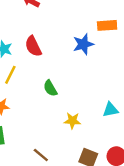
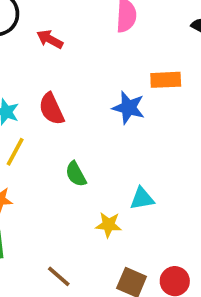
blue star: (83, 44) -> (128, 108), turned 30
cyan triangle: (111, 110) -> (142, 199), moved

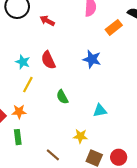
orange rectangle: (166, 80) -> (114, 27), moved, turned -35
yellow star: (109, 225) -> (80, 136), moved

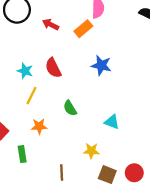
orange rectangle: (114, 27) -> (83, 29), moved
cyan triangle: (100, 111) -> (112, 122), turned 32
orange star: (19, 112) -> (39, 126), moved
brown line: (53, 155) -> (62, 172), turned 48

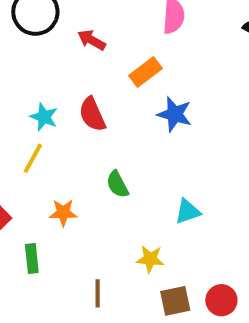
orange rectangle: (83, 29) -> (146, 72), moved
yellow line: (32, 96) -> (33, 158), moved
cyan triangle: (112, 122) -> (188, 211), turned -42
brown square: (107, 175) -> (175, 301), turned -36

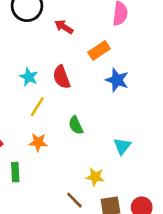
yellow line: (33, 158) -> (37, 107), moved
cyan triangle: (188, 211) -> (122, 146), turned -36
brown line: (98, 293) -> (74, 200), moved, turned -48

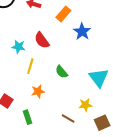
blue star: (117, 80) -> (82, 32), turned 30
cyan triangle: (122, 146) -> (99, 78), size x1.5
brown line: (74, 200) -> (68, 118), moved

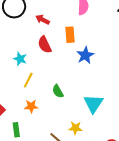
orange rectangle: (63, 14) -> (70, 35), turned -56
red semicircle: (42, 40) -> (45, 45), moved

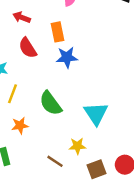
blue star: (85, 55) -> (67, 57), moved, turned 30
green semicircle: (58, 91) -> (51, 103), size x1.5

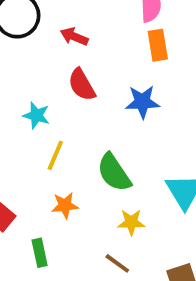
orange rectangle: (57, 32) -> (158, 45), moved
yellow star: (77, 146) -> (131, 222), moved

